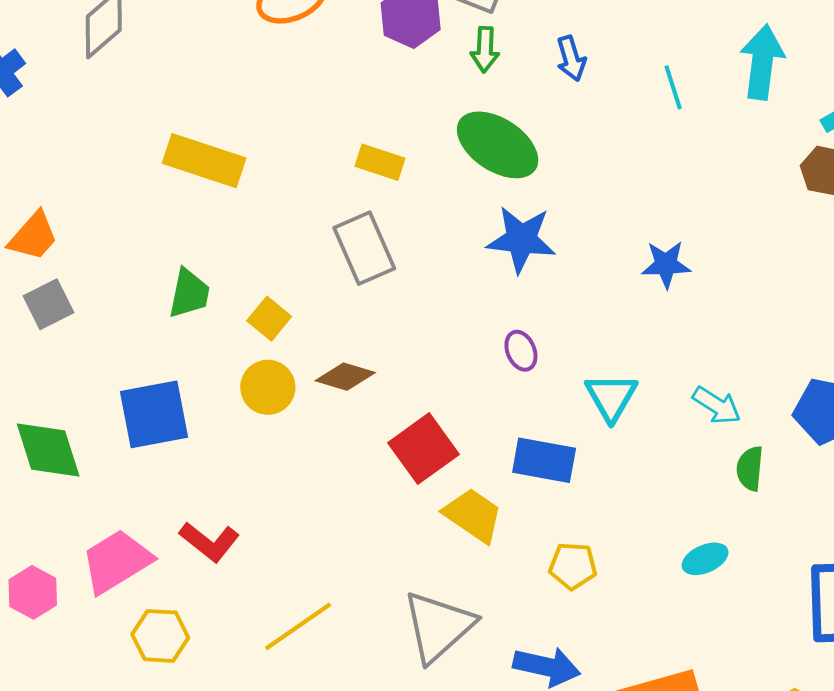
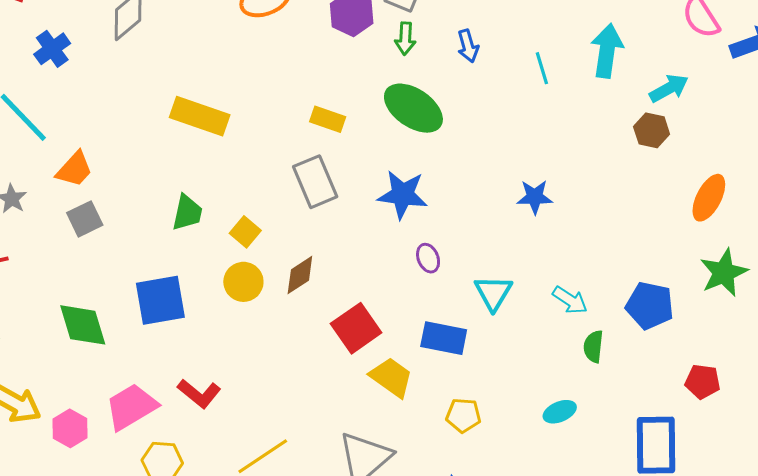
blue star: (521, 239) -> (403, 195), moved
brown diamond: (345, 377) -> (300, 275), turned -51

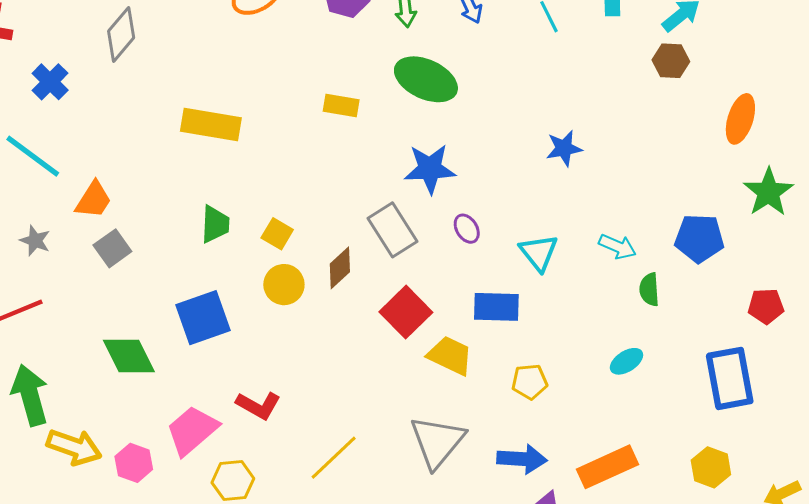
gray rectangle: (315, 182) -> (392, 230), moved

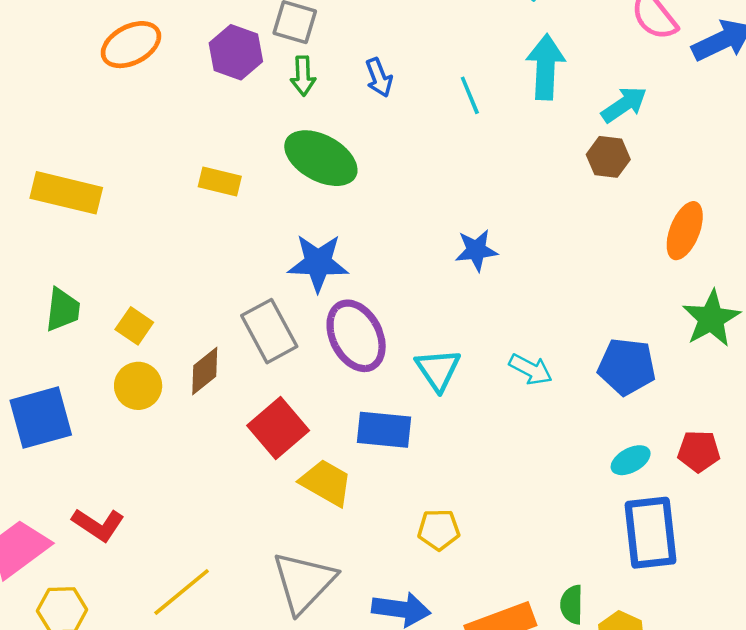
purple ellipse: (467, 229) -> (356, 336), size x2.0
green semicircle: (649, 289) -> (572, 605), moved
cyan ellipse: (626, 361) -> (631, 460), moved
yellow pentagon: (530, 382) -> (439, 530), moved

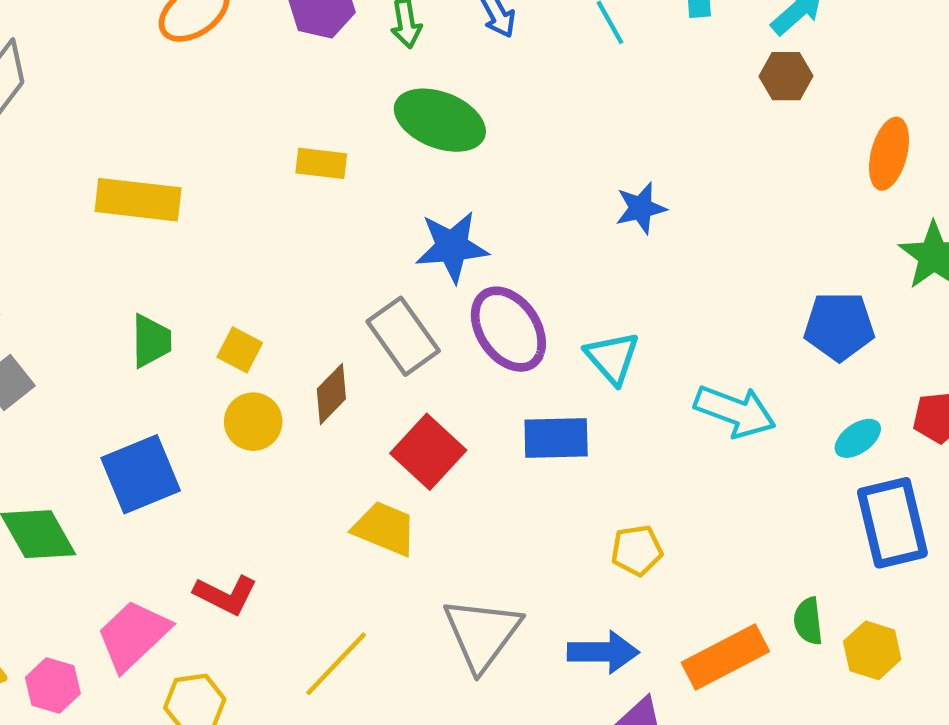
cyan arrow: (531, 369) -> (735, 411), moved, size x1.5
yellow trapezoid: (326, 483) -> (385, 529), moved

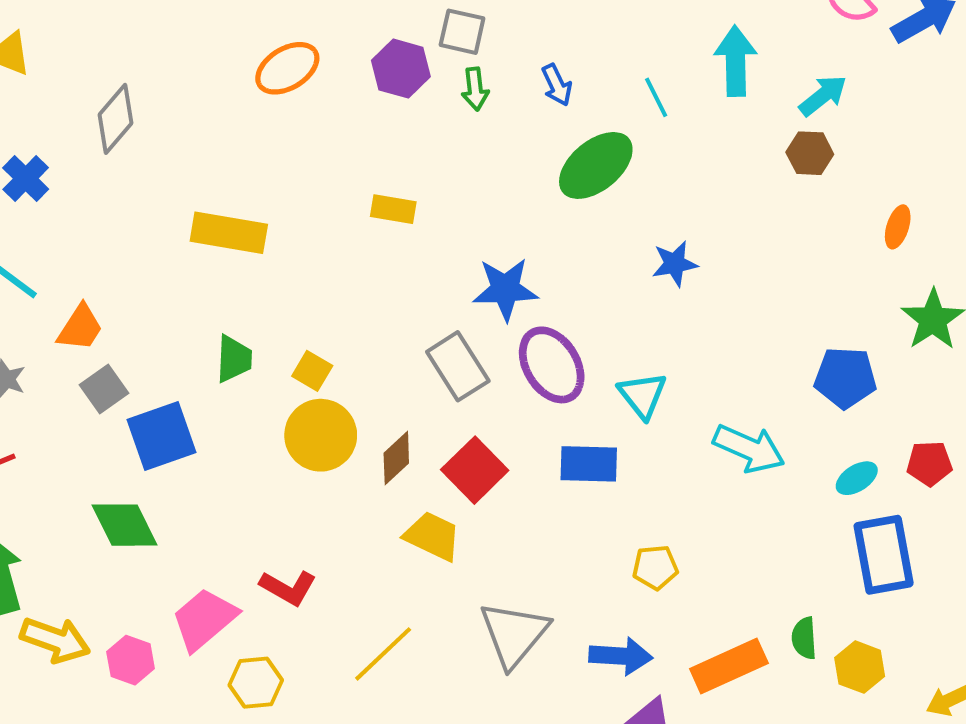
green ellipse: (440, 120) -> (596, 165), moved, turned -64
orange ellipse: (889, 154) -> (898, 227), size x0.7
brown diamond: (331, 394) -> (396, 458), moved
yellow circle: (253, 422) -> (321, 435), size x1.4
blue square: (141, 474) -> (162, 436), moved

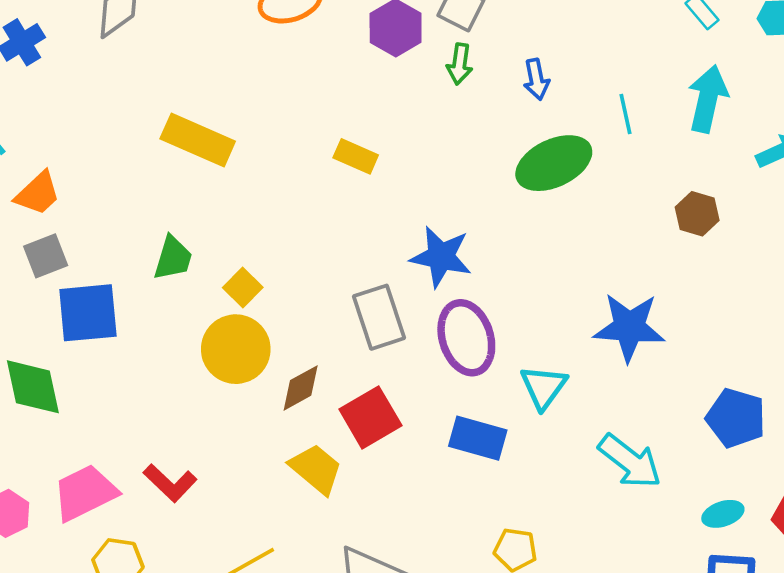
brown hexagon: (810, 153) -> (697, 214), moved
blue star: (675, 264) -> (629, 327), moved, size x1.6

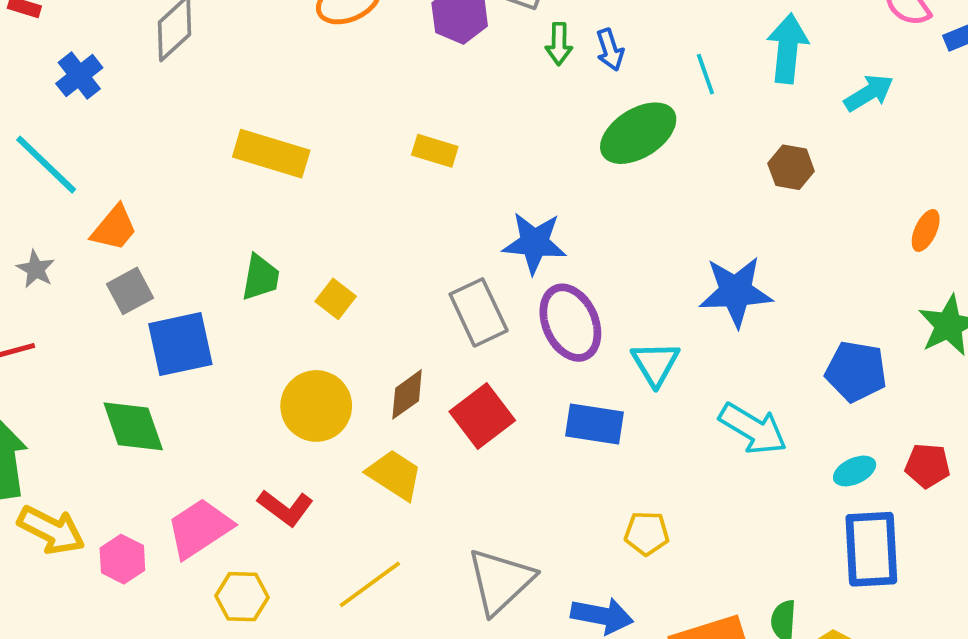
green arrow: (460, 64) -> (559, 44), moved
yellow circle: (236, 349) -> (316, 406), moved
yellow trapezoid: (316, 469) -> (394, 475), moved

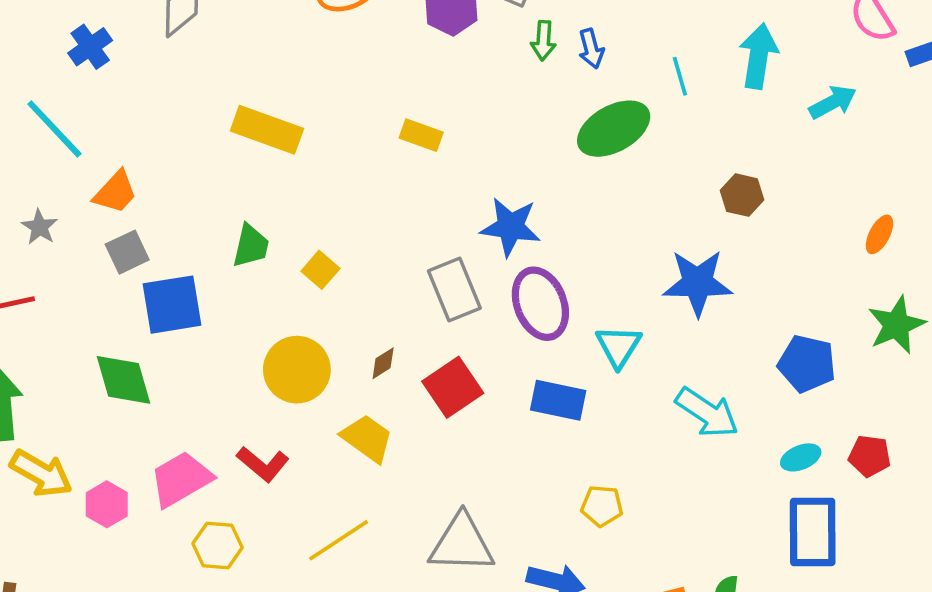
brown hexagon: (791, 167) -> (742, 195), moved
brown diamond: (407, 394) -> (383, 363), size x0.7
gray triangle: (500, 581) -> (462, 544), turned 42

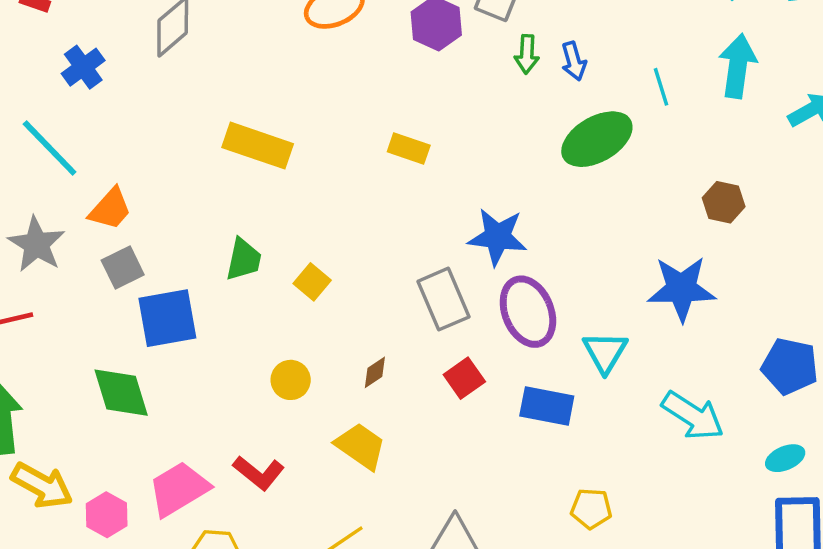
gray star: (39, 227) -> (36, 244), size x1.6
yellow circle: (297, 370) -> (291, 380), size x0.6
red square: (453, 387) -> (464, 378), moved, size x0.7

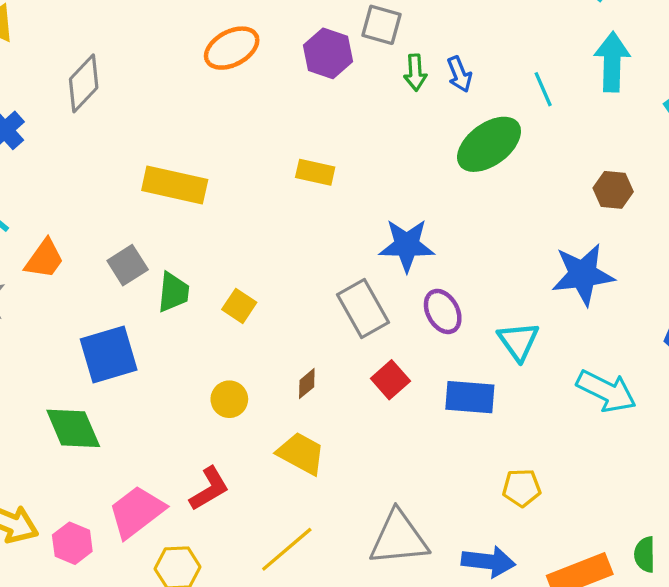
gray square: (123, 267) -> (128, 265), moved
purple ellipse: (528, 312) -> (443, 311), size x0.7
red L-shape: (259, 473) -> (209, 489), turned -63

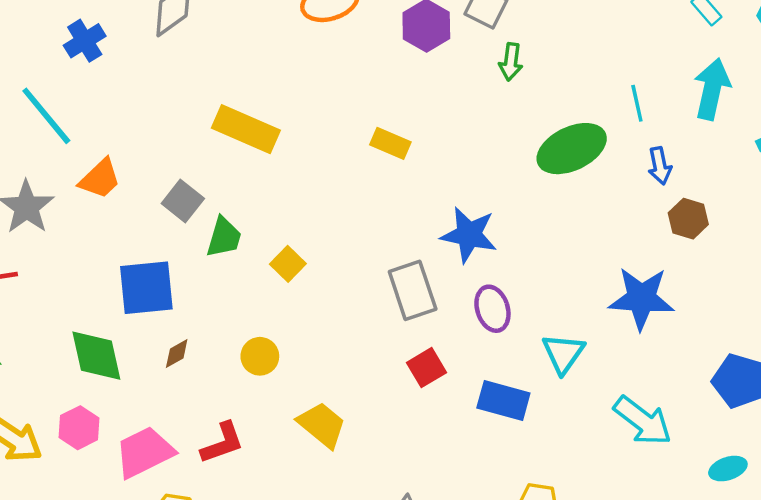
blue arrow: (459, 74) -> (660, 166), moved
gray square: (128, 265) -> (183, 201), turned -30
brown diamond: (307, 384) -> (177, 353), moved
pink hexagon: (72, 543) -> (79, 428), moved

